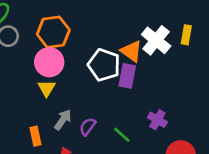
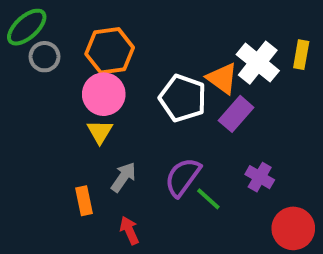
purple rectangle: (127, 76) -> (236, 114), moved, turned 30
purple semicircle: (88, 127) -> (183, 177), moved, size x1.5

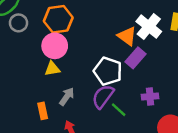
white pentagon: (183, 98) -> (108, 71), moved
yellow triangle: (100, 132) -> (52, 69), turned 49
purple cross: (260, 177) -> (150, 96), turned -35

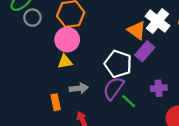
gray arrow: (67, 96) -> (79, 88), turned 48

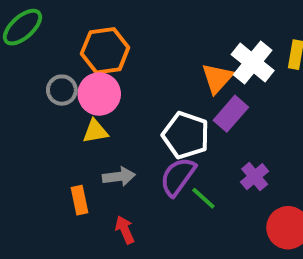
gray circle: (32, 18) -> (62, 90), moved
orange triangle: (137, 30) -> (217, 78), turned 36
purple cross: (159, 88) -> (255, 177), turned -35

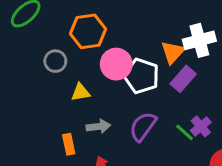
white cross: (253, 62) -> (199, 40), turned 36
pink circle: (99, 94) -> (116, 64), moved
white pentagon: (186, 135) -> (141, 76), moved
green line: (203, 198) -> (185, 132), moved

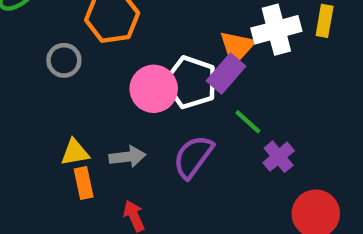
pink circle: (116, 64) -> (154, 89), moved
purple rectangle: (183, 79) -> (226, 73), moved
yellow triangle: (81, 92) -> (75, 152), moved
green line: (185, 132) -> (248, 122), moved

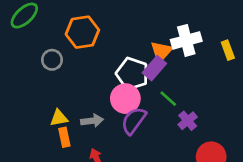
yellow rectangle: (325, 21) -> (228, 50), moved, turned -30
pink circle: (154, 89) -> (125, 99), moved

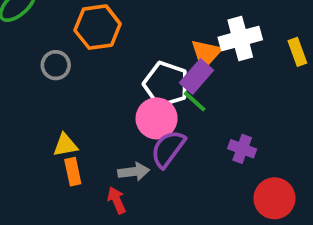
green line: (168, 99) -> (195, 101), moved
gray arrow: (92, 121) -> (134, 172), moved
purple cross: (188, 121) -> (242, 149), turned -30

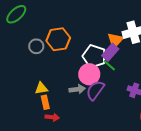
orange hexagon: (98, 27) -> (58, 39), moved
gray arrow: (134, 172) -> (77, 89), moved
red arrow: (117, 200) -> (52, 117), moved, turned 120

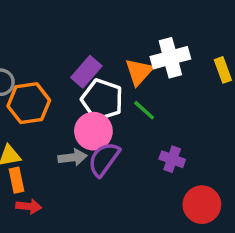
orange hexagon: (58, 39) -> (29, 103), moved
purple rectangle: (110, 52) -> (86, 72), moved
green line: (109, 65) -> (144, 110), moved

